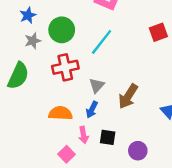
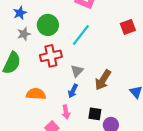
orange semicircle: (60, 113) -> (36, 94), moved
black square: (108, 137) -> (95, 114), moved

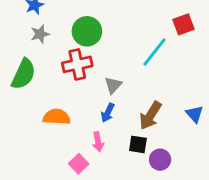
green circle: (48, 25) -> (87, 31), moved
cyan line: (81, 35) -> (155, 52), moved
brown arrow: (103, 80) -> (150, 115), moved

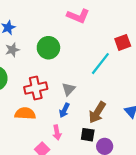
red cross: (77, 64) -> (36, 88), moved

